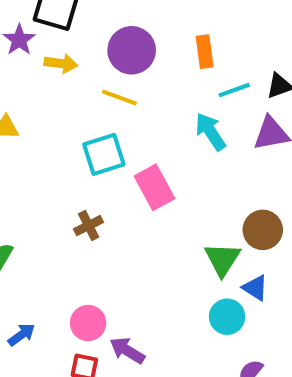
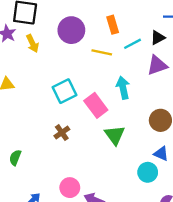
yellow arrow: (61, 63) -> (33, 43), turned 66
yellow line: (119, 97) -> (102, 52), moved
cyan arrow: (210, 132) -> (123, 88), moved, turned 30
green triangle: (222, 259) -> (115, 135), moved

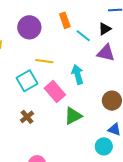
cyan line: (133, 44) -> (83, 36), turned 70
yellow line: (102, 52) -> (44, 61), moved
purple triangle: (157, 65) -> (106, 53), turned 36
green triangle: (115, 135) -> (73, 116), turned 42

